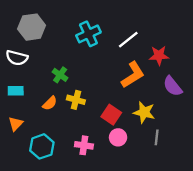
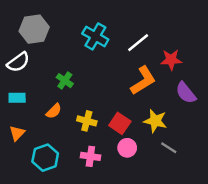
cyan cross: (88, 34) -> (95, 36), turned -35
white semicircle: (17, 58) -> (18, 62), turned -50
yellow cross: (76, 100) -> (87, 121), moved
gray line: (157, 137) -> (169, 148), turned -63

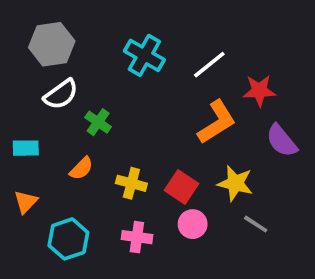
white semicircle: (18, 62) -> (61, 94), moved

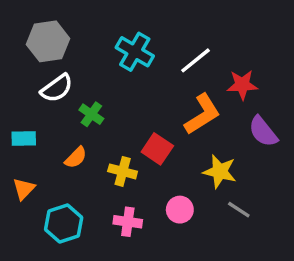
red square: (181, 187) -> (157, 149), moved

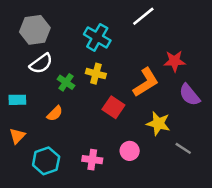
white line: (195, 60) -> (143, 16), moved
yellow cross: (123, 171) -> (96, 74), moved
gray line: (239, 210) -> (183, 148), moved

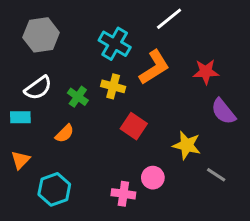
white semicircle: (41, 64) -> (38, 88), moved
orange L-shape: (146, 82) -> (154, 67), moved
pink cross: (92, 160) -> (123, 194), moved

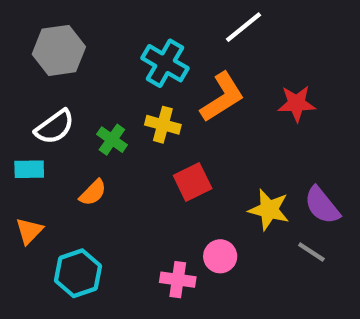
purple semicircle: (223, 111) -> (322, 205), moved
red square: (134, 126) -> (193, 182), turned 30

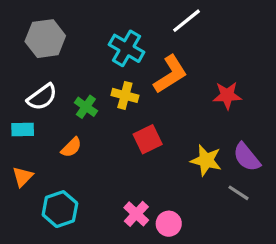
red star: (297, 104) -> (227, 95), moved
pink circle: (220, 256) -> (169, 224), moved
pink cross: (178, 280) -> (136, 214), turned 35

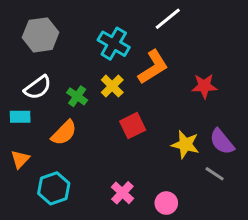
yellow cross: (125, 95) -> (112, 86), turned 30
orange semicircle: (71, 147) -> (64, 133), size x1.4
pink circle: (169, 224) -> (166, 203), moved

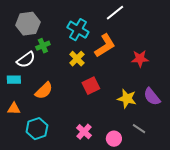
green cross: (77, 96) -> (43, 46), moved, turned 32
orange triangle: (20, 159) -> (14, 109), turned 48
gray line: (215, 174) -> (139, 129), moved

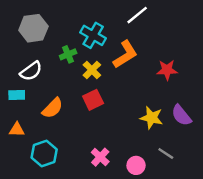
green cross: (43, 46) -> (68, 54), moved
red square: (91, 86) -> (93, 100), moved

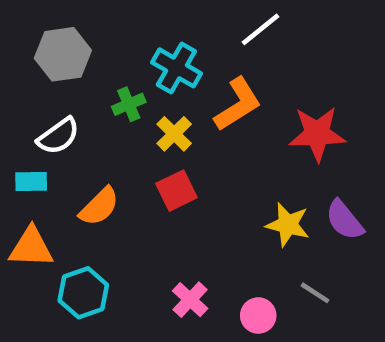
red star: (167, 70) -> (317, 134), size x1.4
orange triangle: (17, 130) -> (31, 247), size x1.5

